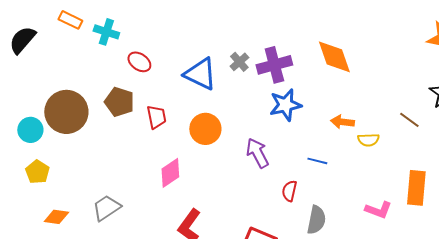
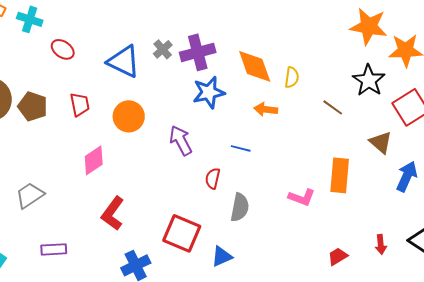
orange diamond: (334, 57) -> (255, 66), moved
brown pentagon: (119, 102) -> (33, 106), moved
yellow semicircle: (368, 140) -> (292, 77), moved, turned -80

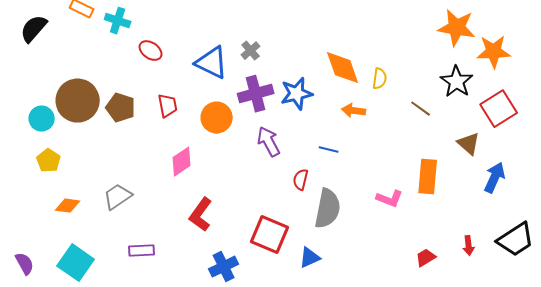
purple cross: (198, 52) -> (256, 94), moved
gray semicircle: (240, 207) -> (328, 209), size x1.4

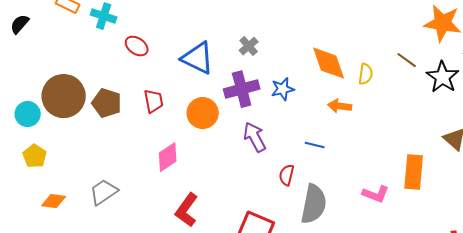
black semicircle: (34, 29) -> (20, 24), size x0.7
gray cross: (251, 51) -> (249, 46), moved
blue star: (297, 94) -> (283, 89), size x0.7
brown line: (421, 109) -> (407, 60), moved

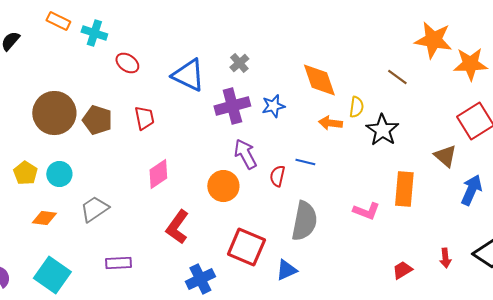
yellow semicircle: (366, 74) -> (356, 107), moved
black star: (443, 77) -> (382, 130), moved
orange circle: (203, 113) -> (223, 186), moved
cyan circle: (28, 114) -> (59, 174), moved
red semicircle: (287, 175) -> (277, 176), moved

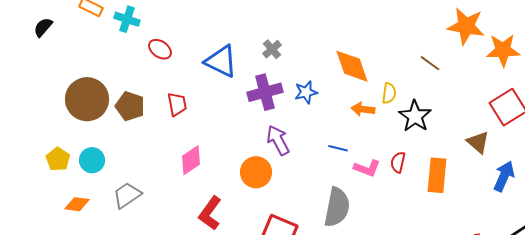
red semicircle: (277, 176) -> (398, 162), moved
pink L-shape: (366, 211) -> (367, 168), moved

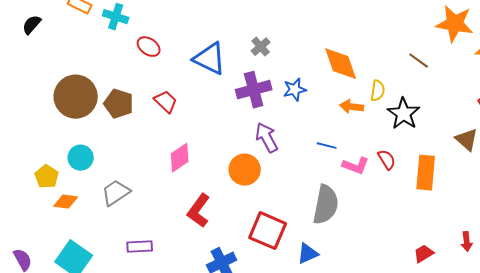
red trapezoid: (177, 104) -> (166, 102), turned -35
yellow pentagon: (58, 159) -> (47, 177), moved
red semicircle: (398, 162) -> (387, 160), turned 135

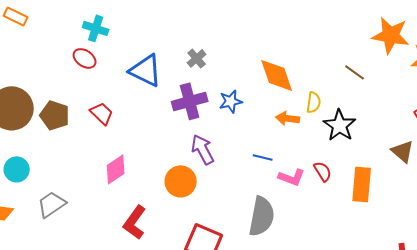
cyan cross: (116, 17) -> (96, 28), moved

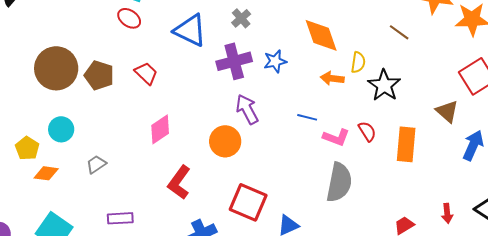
gray trapezoid: (52, 204) -> (96, 164), size x0.7
gray semicircle: (262, 216) -> (339, 182), moved

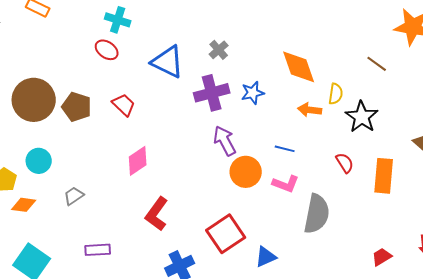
pink L-shape: (336, 137) -> (286, 184), moved
orange circle: (225, 141) -> (246, 172), moved
red square: (248, 202) -> (226, 234), turned 33

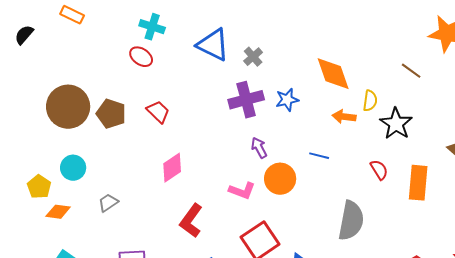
blue triangle: (168, 62) -> (213, 45), moved
purple arrow: (225, 141) -> (259, 148), size x0.7
pink L-shape: (286, 184) -> (242, 191), moved

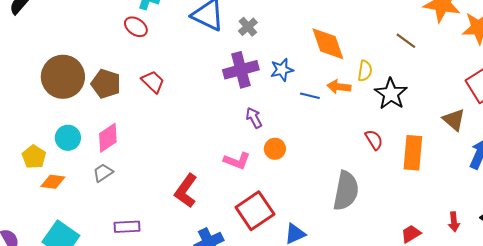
blue line: (319, 156) -> (310, 96), moved
pink diamond: (172, 168) -> (108, 138), moved
orange circle: (280, 179) -> (275, 149), size x0.7

